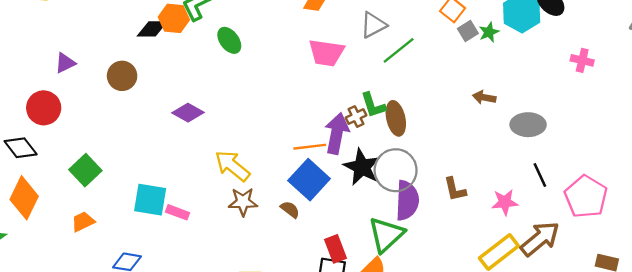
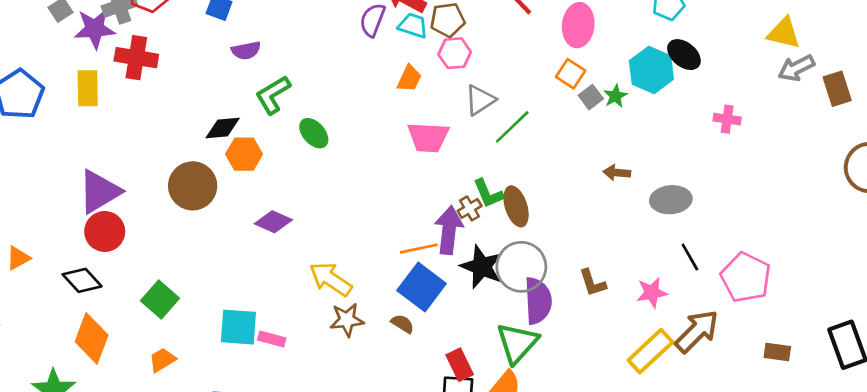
orange hexagon: (174, 18) -> (244, 154), moved
purple triangle: (65, 63) -> (99, 192), moved, size x1.8
brown circle: (122, 76) -> (193, 186), size x1.4

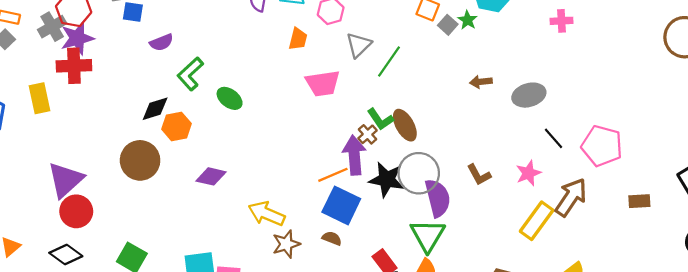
purple star: (95, 29) -> (77, 38), moved

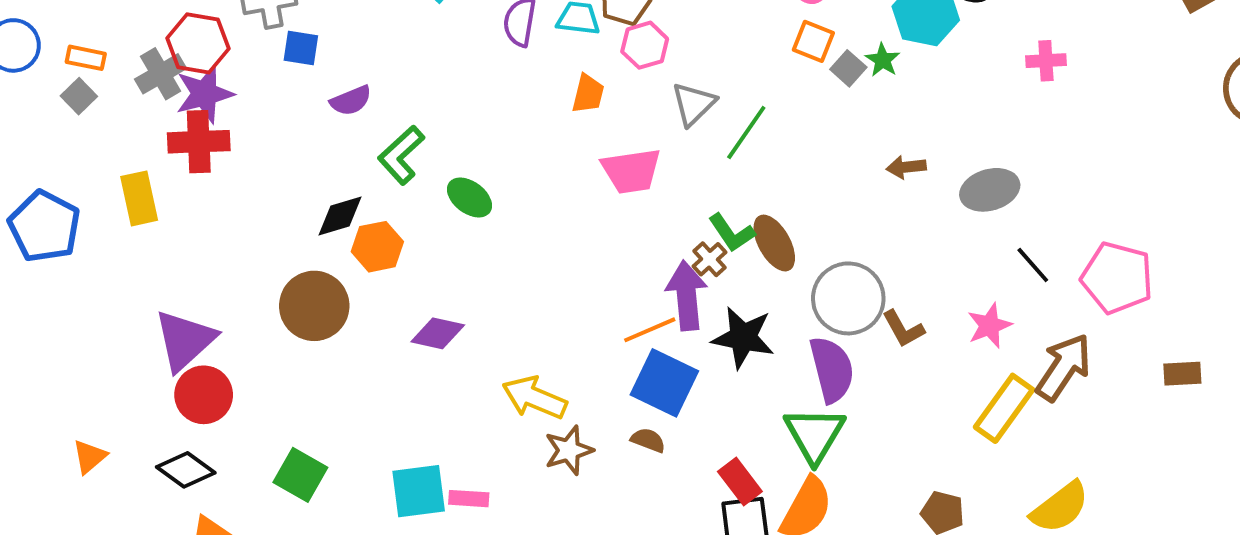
gray circle: (419, 173) -> (848, 298), moved

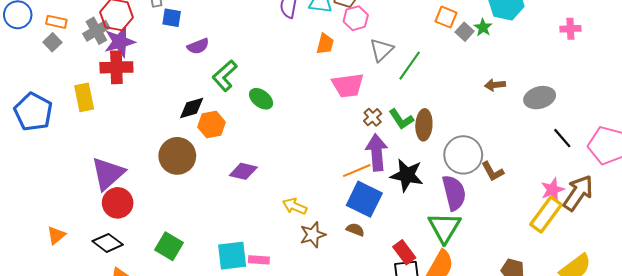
brown ellipse: (774, 243) -> (424, 125), turned 32
brown cross: (709, 259) -> (373, 117), moved
pink star: (989, 326) -> (553, 190), moved
yellow arrow: (534, 398) -> (295, 206), size x0.7

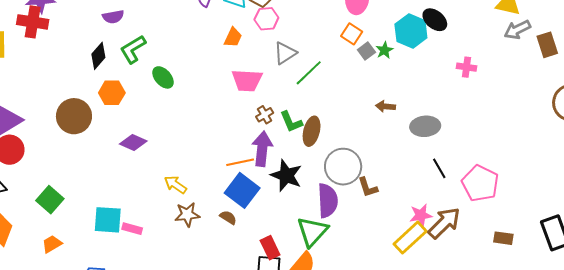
black diamond: (192, 108) -> (98, 56), moved, turned -44

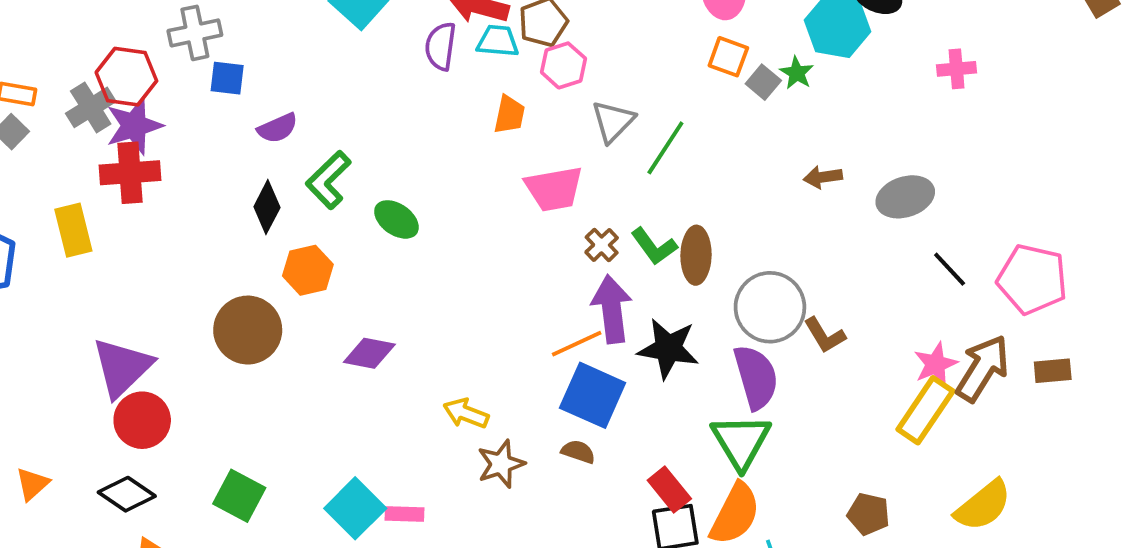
cyan square: (108, 220) -> (355, 508), turned -36
brown rectangle: (503, 238) -> (1053, 371), moved

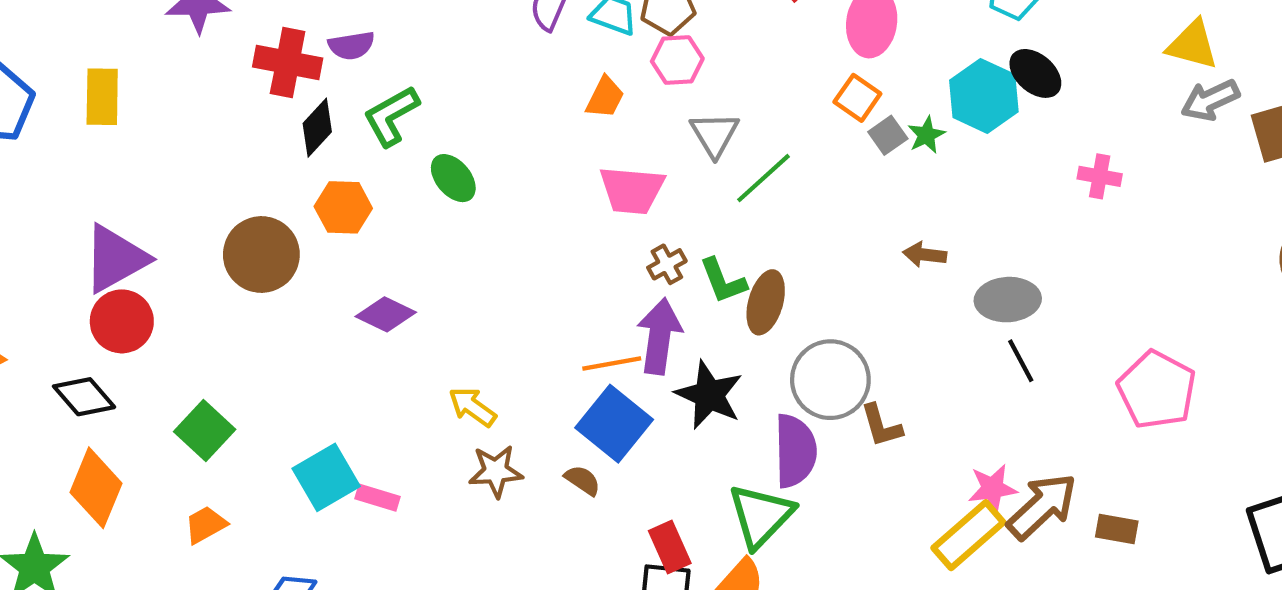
gray triangle: (613, 121) -> (715, 134), turned -30
red cross: (130, 173) -> (288, 63), moved
black line: (950, 269) -> (1021, 361), moved
pink pentagon: (1032, 279) -> (1157, 390), moved

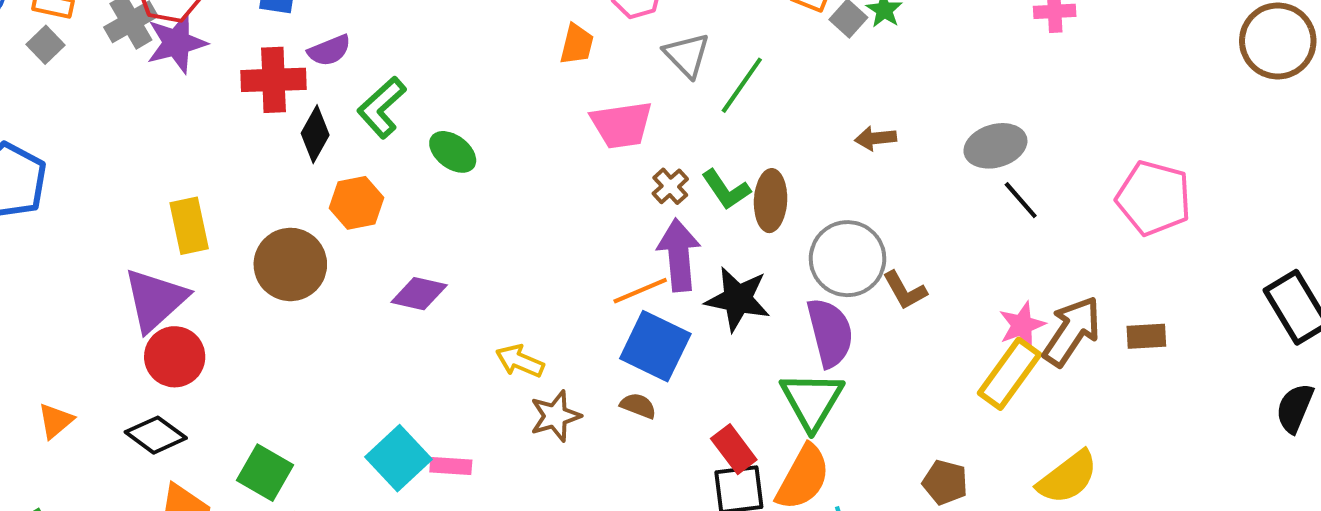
yellow rectangle: (102, 97) -> (189, 226), moved
brown arrow: (925, 255) -> (876, 138), moved
green square: (205, 431) -> (265, 473), moved

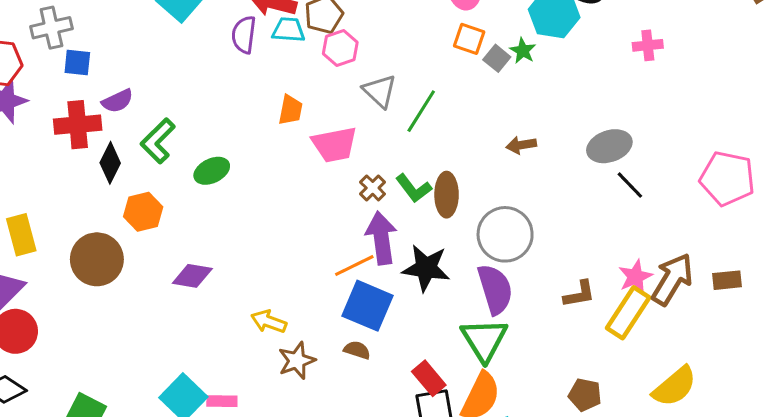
orange trapezoid: (577, 44) -> (290, 110), moved
green ellipse: (453, 152) -> (212, 171), turned -60
brown L-shape: (905, 290) -> (579, 294), moved, turned -68

